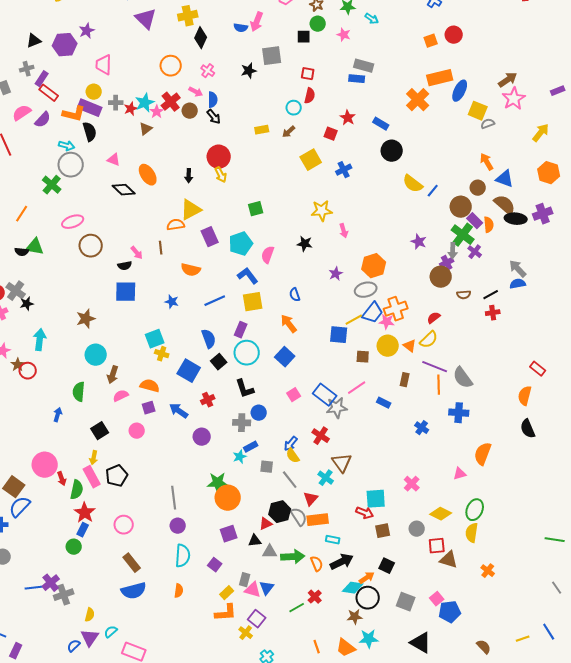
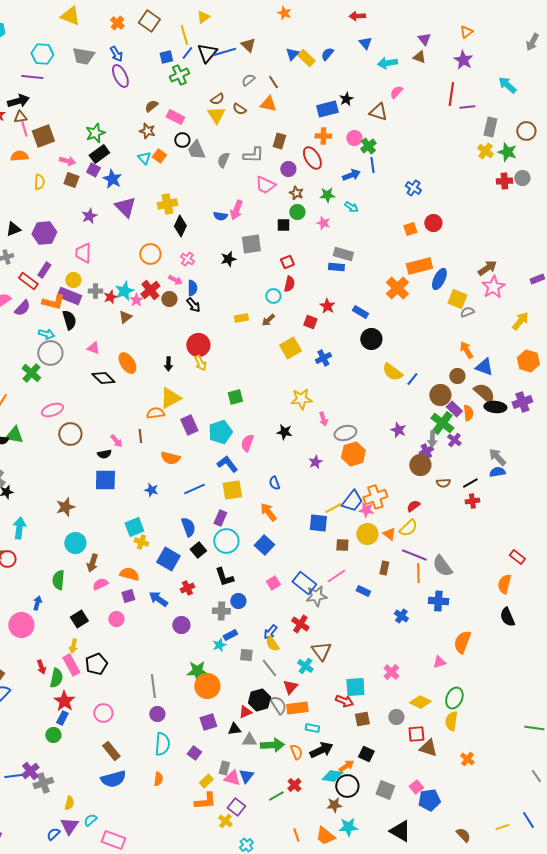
purple star: (87, 31) -> (89, 216), moved
red square: (308, 74) -> (287, 262), turned -32
purple rectangle: (42, 79) -> (44, 270), moved
gray ellipse: (366, 290) -> (345, 433), moved
pink circle: (45, 465) -> (21, 625), moved

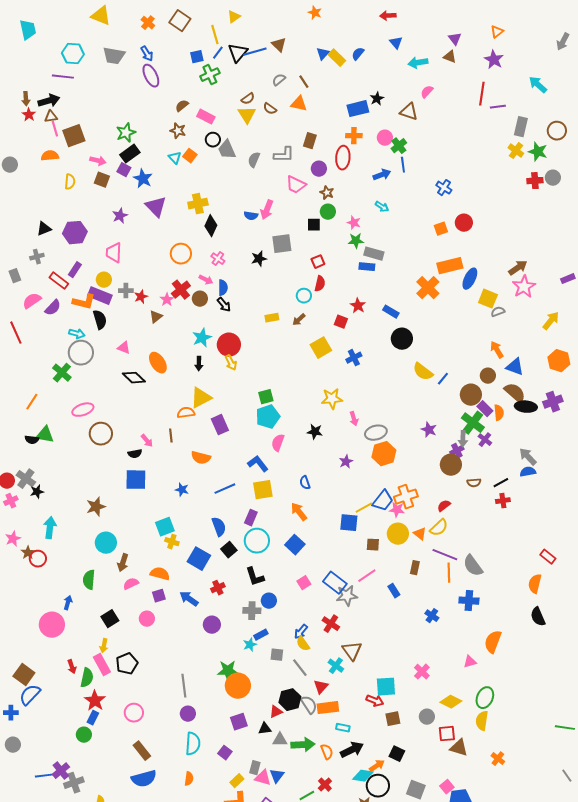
red ellipse: (312, 158) -> (343, 158), turned 35
green star: (327, 195) -> (356, 241), moved
cyan star: (124, 291) -> (202, 338), moved
cyan pentagon: (220, 432) -> (268, 417), moved
blue rectangle: (363, 591) -> (394, 591), turned 32

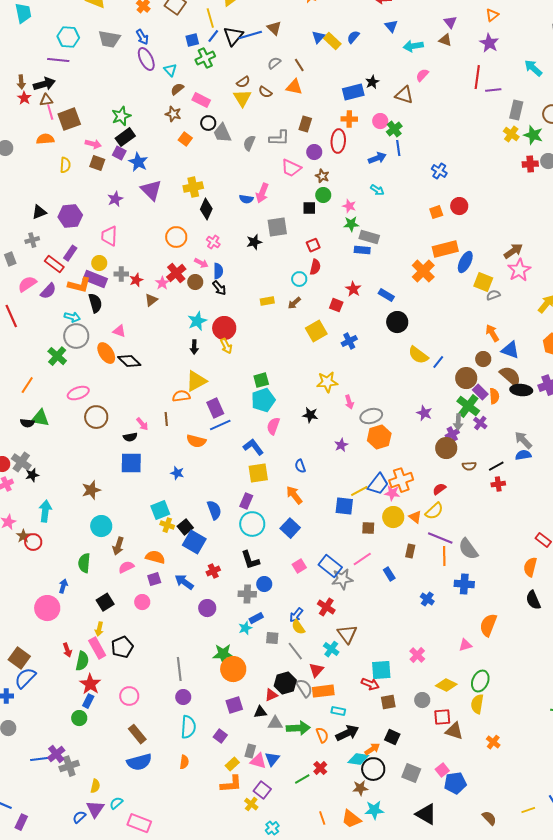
cyan triangle: (175, 158) -> (170, 70), moved
orange ellipse: (158, 363) -> (106, 353), moved
blue line: (225, 489) -> (220, 425), moved
black square: (229, 550) -> (185, 527), moved

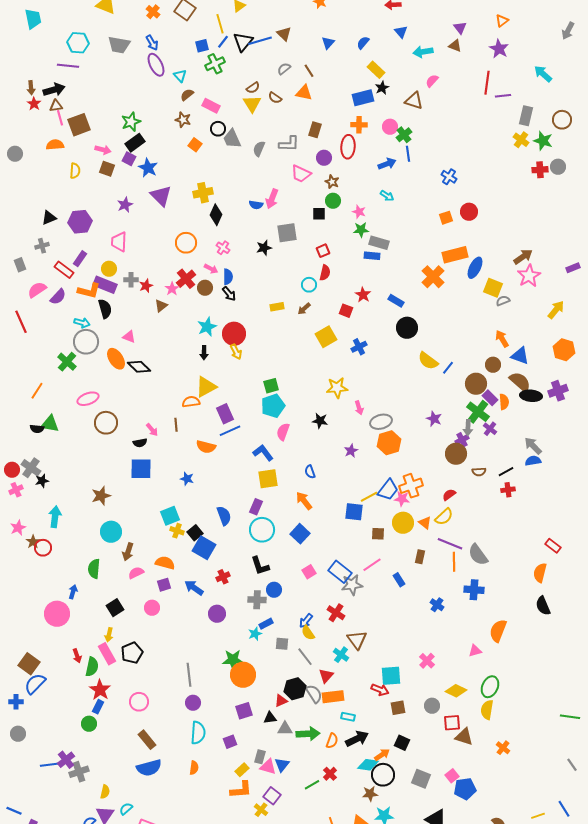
yellow rectangle: (332, 41) -> (376, 70), moved
orange semicircle: (322, 735) -> (332, 741), turned 42
purple square: (220, 736) -> (230, 742), turned 32

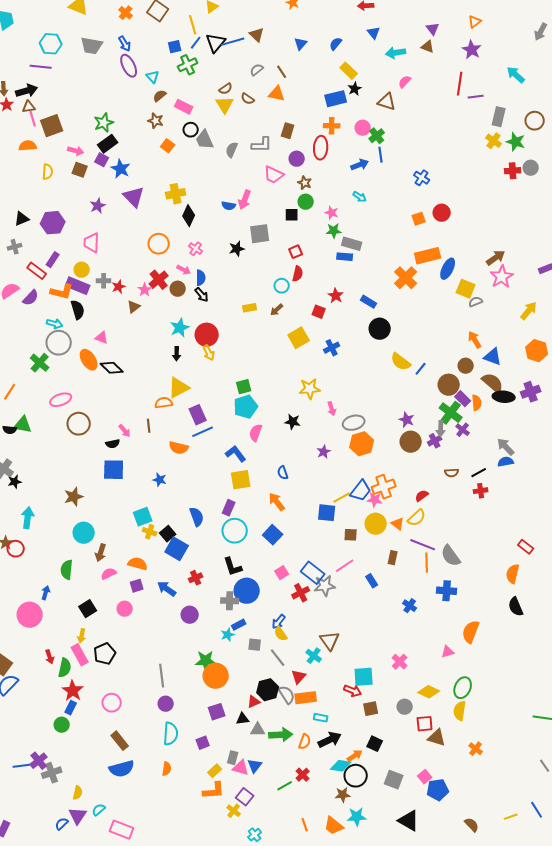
brown circle: (456, 454) -> (411, 442), moved
blue circle: (274, 590) -> (247, 591), size x1.6
red cross: (336, 613) -> (301, 593), moved, turned 30

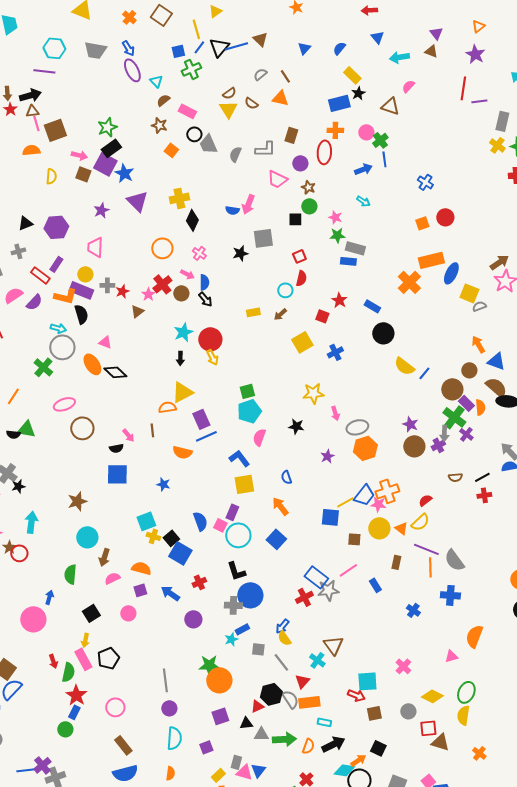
purple square: (102, 160) -> (105, 164), size x1.6
pink square: (282, 573) -> (220, 525), moved, turned -32

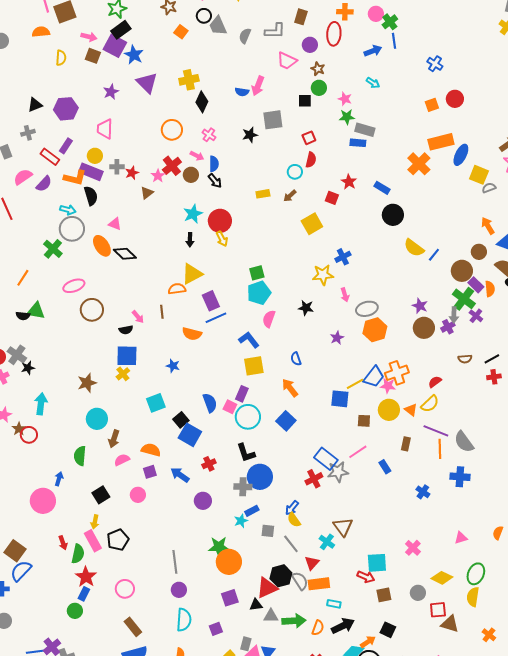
blue cross: (335, 352) -> (343, 257), moved
yellow cross: (153, 536) -> (123, 374), moved, turned 32
orange semicircle: (474, 636) -> (498, 533), moved, size x0.6
red triangle: (257, 706) -> (267, 588), size x1.6

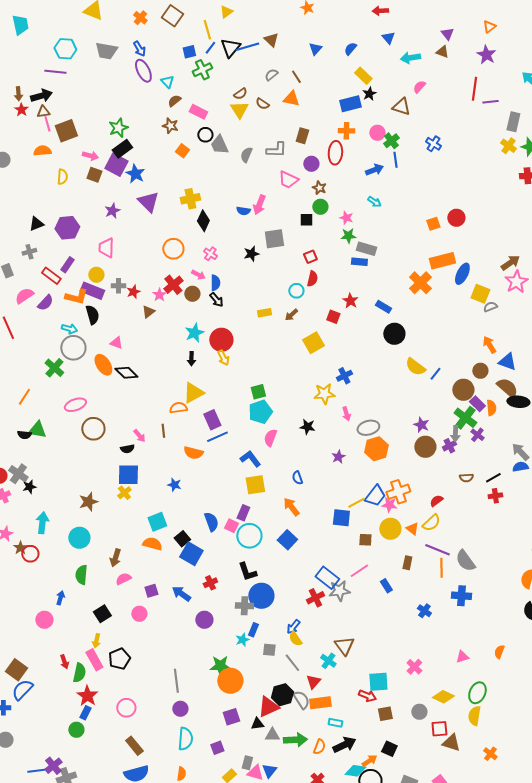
blue cross: (435, 64) -> (433, 144), moved
cyan circle: (97, 419) -> (79, 538), moved
orange semicircle: (151, 450) -> (152, 544), moved
pink circle: (43, 501) -> (44, 620), size x0.7
blue rectangle: (252, 511) -> (253, 630), turned -40

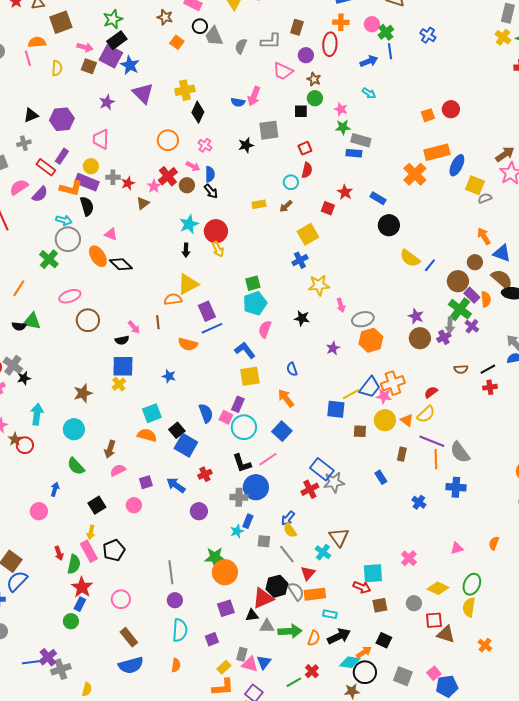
pink line: (47, 124) -> (28, 58), moved
blue cross: (344, 376) -> (300, 260), moved
pink line: (359, 571) -> (268, 459), moved
green semicircle: (81, 575) -> (76, 466), turned -48

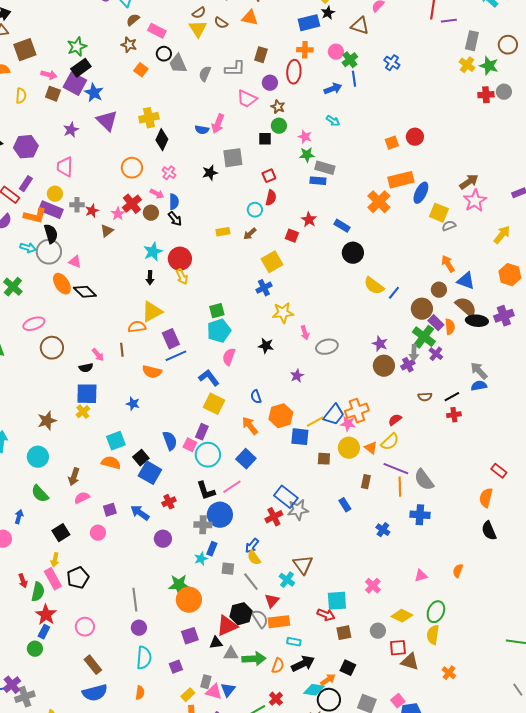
gray circle: (68, 239) -> (49, 252), moved
orange hexagon: (371, 340) -> (281, 416), moved
yellow square: (250, 376) -> (214, 404), turned 35

